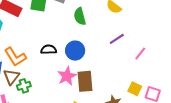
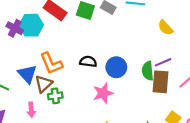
green semicircle: (80, 16) -> (148, 71), moved
brown rectangle: (85, 81) -> (161, 82), moved

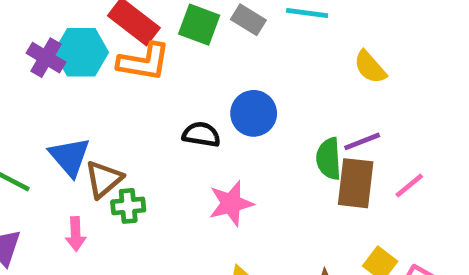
orange L-shape: (51, 63) -> (144, 62), moved, turned -60
blue circle: (116, 67) -> (254, 113), moved

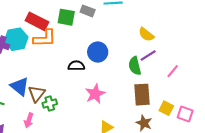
yellow semicircle: (370, 67) -> (146, 34), moved
brown rectangle: (356, 183) -> (142, 95), moved
pink arrow: (76, 234) -> (29, 120), turned 32

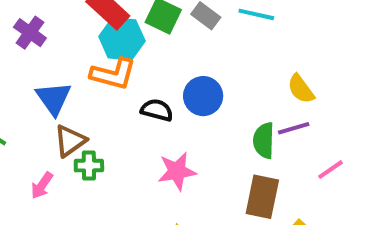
orange L-shape: (45, 38) -> (113, 74), moved
cyan hexagon: (16, 39) -> (122, 39), moved
blue triangle: (20, 87) -> (54, 98), moved

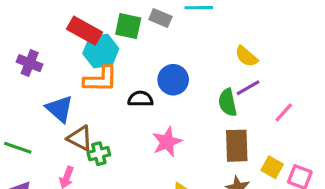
brown triangle: (70, 141) -> (80, 138), turned -44

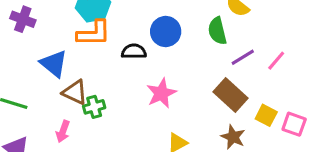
purple line: (248, 88) -> (243, 57), moved
green semicircle: (228, 102) -> (217, 31), moved
brown rectangle: (237, 146) -> (231, 95), turned -44

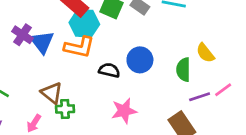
purple cross: (23, 19) -> (23, 35), moved
pink line: (276, 61) -> (223, 90), moved
blue triangle: (54, 64) -> (42, 42), moved

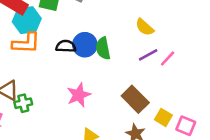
black semicircle: (109, 70) -> (66, 46), moved
green semicircle: (183, 70) -> (103, 48), moved
purple line: (200, 97) -> (148, 55), moved

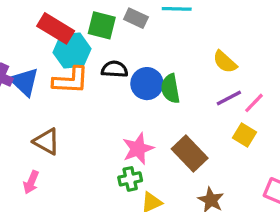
black semicircle: (66, 46) -> (115, 69), moved
brown rectangle: (135, 99) -> (190, 153), moved
green cross: (23, 103) -> (130, 179), moved
yellow square: (163, 117) -> (245, 135), moved

